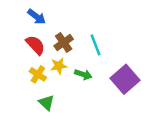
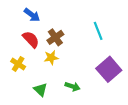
cyan line: (96, 45) -> (98, 31), moved
yellow cross: (38, 74) -> (18, 64), moved
green arrow: (83, 74) -> (72, 86), moved

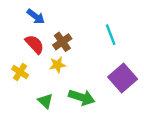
green arrow: (72, 86) -> (82, 97), size x1.5

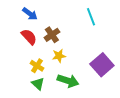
cyan line: (111, 35) -> (91, 17), moved
yellow star: (57, 65) -> (59, 56), moved
yellow cross: (20, 72) -> (37, 66), moved

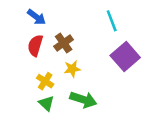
red semicircle: (29, 37) -> (35, 45), turned -120
purple square: (102, 65) -> (125, 57), moved

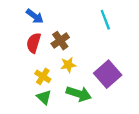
purple square: (125, 57) -> (108, 74), moved

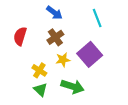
blue arrow: (35, 16) -> (54, 13), moved
red semicircle: (34, 43) -> (20, 36), moved
purple square: (108, 74) -> (90, 54), moved

